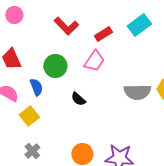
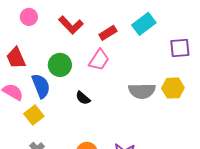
pink circle: (14, 15) -> (29, 17), moved
blue semicircle: (36, 87) -> (41, 86), size x1.4

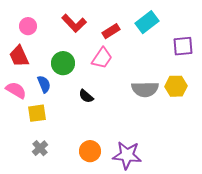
pink circle: (29, 17) -> (28, 26), moved
blue semicircle: (41, 86) -> (44, 84), size x0.7
yellow square: (34, 115) -> (37, 113), turned 30

